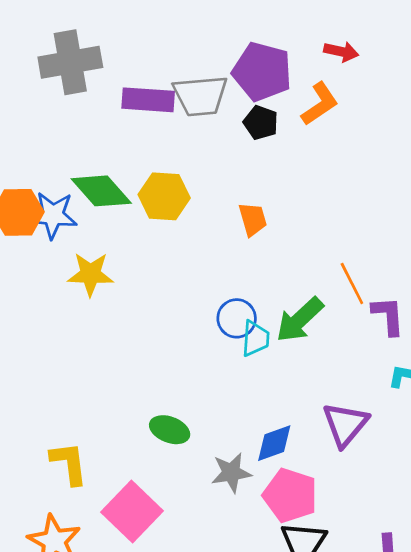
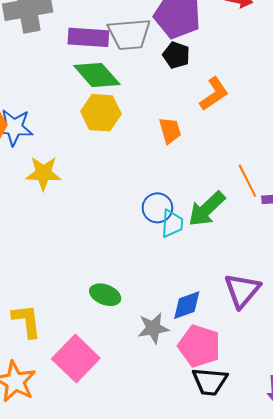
orange L-shape: (320, 104) -> (214, 94), moved
green diamond: (101, 191) -> (97, 75), moved

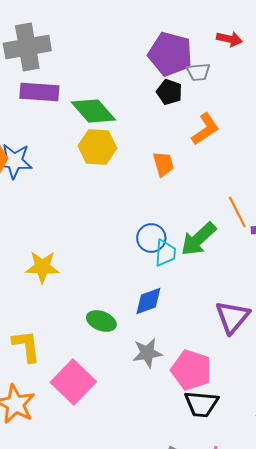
gray trapezoid: (129, 34) -> (198, 72), moved, size x0.6
purple rectangle: (88, 37) -> (39, 92), moved
yellow star: (43, 173) -> (42, 267), moved
blue diamond: (187, 305) -> (148, 301), moved

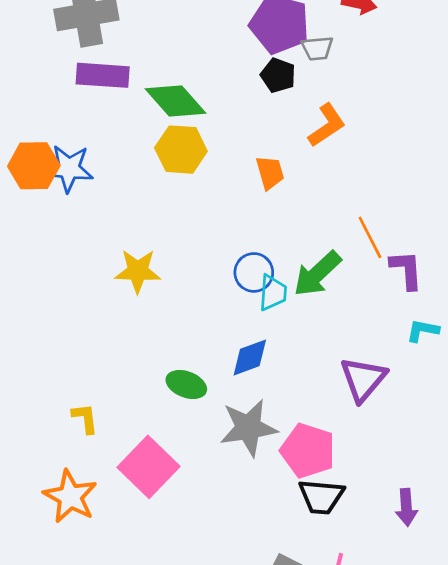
yellow star: (42, 267) -> (138, 271), moved
yellow L-shape: (26, 346) -> (85, 418), size x0.7
gray star: (147, 353) -> (248, 428), size x1.4

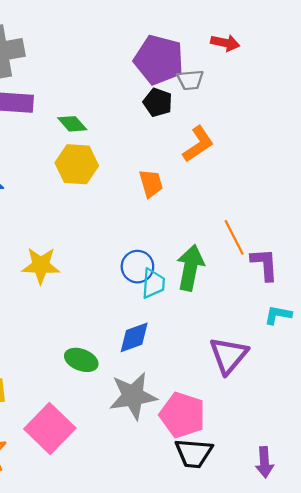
green diamond: (176, 101) -> (72, 124), size x0.6
green arrow: (317, 274) -> (190, 268), turned 144

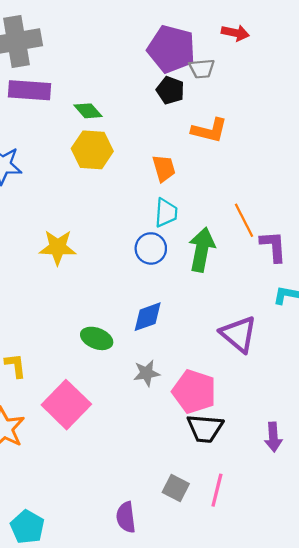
orange L-shape: (198, 144) -> (209, 130), turned 48
cyan trapezoid: (153, 283) -> (166, 213), moved
purple triangle: (229, 355) -> (239, 334), turned -30
gray star: (133, 396) -> (146, 373), size x0.6

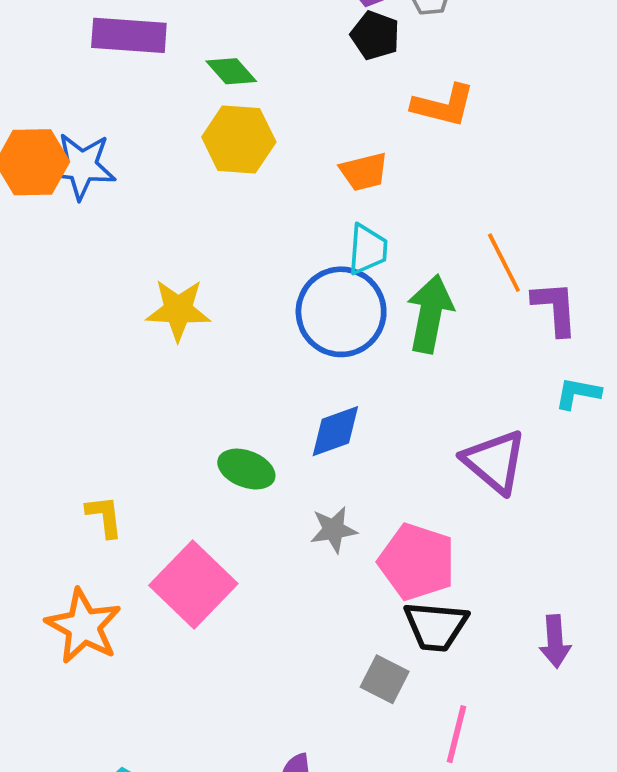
orange trapezoid: (164, 168) -> (364, 172), turned 92
blue circle: (151, 248) -> (341, 312), size x1.6
gray square: (176, 488) -> (385, 679), moved

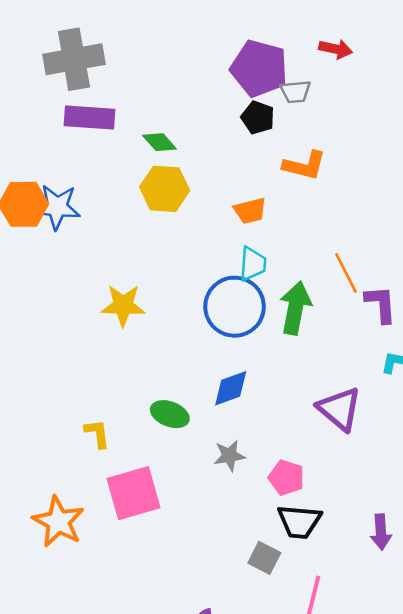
yellow L-shape: (104, 516) -> (97, 434), moved
pink pentagon: (417, 562) -> (286, 478), size x0.7
pink square: (193, 585) -> (134, 493), turned 30

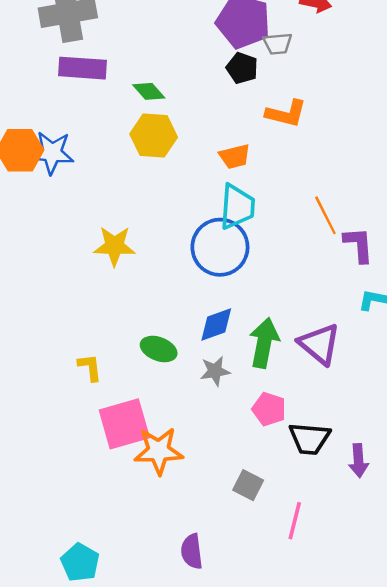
cyan trapezoid: (253, 264) -> (237, 207), size x1.4
green arrow: (295, 308) -> (264, 343), moved
gray star: (229, 456) -> (215, 371), moved
orange star: (58, 522) -> (159, 451), moved, turned -30
black trapezoid: (299, 522) -> (309, 439), moved

